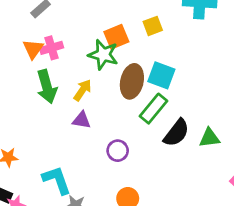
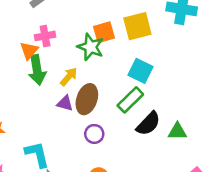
yellow square: (153, 26) -> (137, 26), size x1.6
orange triangle: (33, 49) -> (29, 51), moved
brown ellipse: (132, 81) -> (87, 99), moved

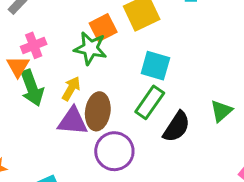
purple triangle: (65, 103) -> (73, 121), size x1.5
green triangle: (177, 131) -> (221, 111), moved, turned -30
purple circle: (94, 134) -> (114, 151), size x1.6

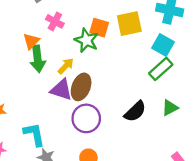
orange square: (103, 28) -> (99, 28), turned 30
pink cross: (34, 45) -> (55, 21), moved, turned 36
cyan square: (155, 66) -> (163, 45), moved
green rectangle: (150, 102) -> (161, 69), moved

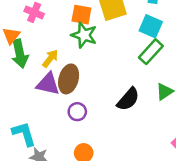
green star: (86, 40) -> (84, 35), moved
purple circle: (86, 118) -> (77, 112), size x0.6

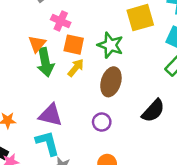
orange square: (81, 15) -> (74, 45), moved
brown ellipse: (69, 79) -> (111, 82), moved
purple triangle: (48, 84) -> (50, 115), moved

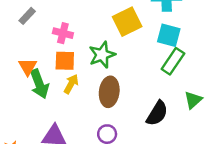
pink cross: (61, 21) -> (63, 33), moved
green star: (110, 45) -> (102, 55), turned -30

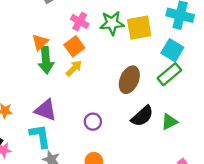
green star: (102, 55) -> (112, 23), moved
orange square: (65, 61) -> (74, 46), turned 36
brown ellipse: (109, 92) -> (129, 80), moved
green triangle: (193, 100) -> (169, 122), moved

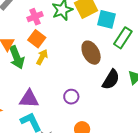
pink cross: (80, 21) -> (35, 17), turned -35
cyan square: (172, 50) -> (107, 19), moved
brown ellipse: (129, 80) -> (91, 53), turned -35

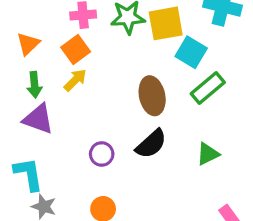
green arrow: (17, 57) -> (34, 85), moved, size x0.7
black semicircle: (111, 80) -> (151, 144), moved
purple triangle: (29, 99) -> (38, 119), moved

